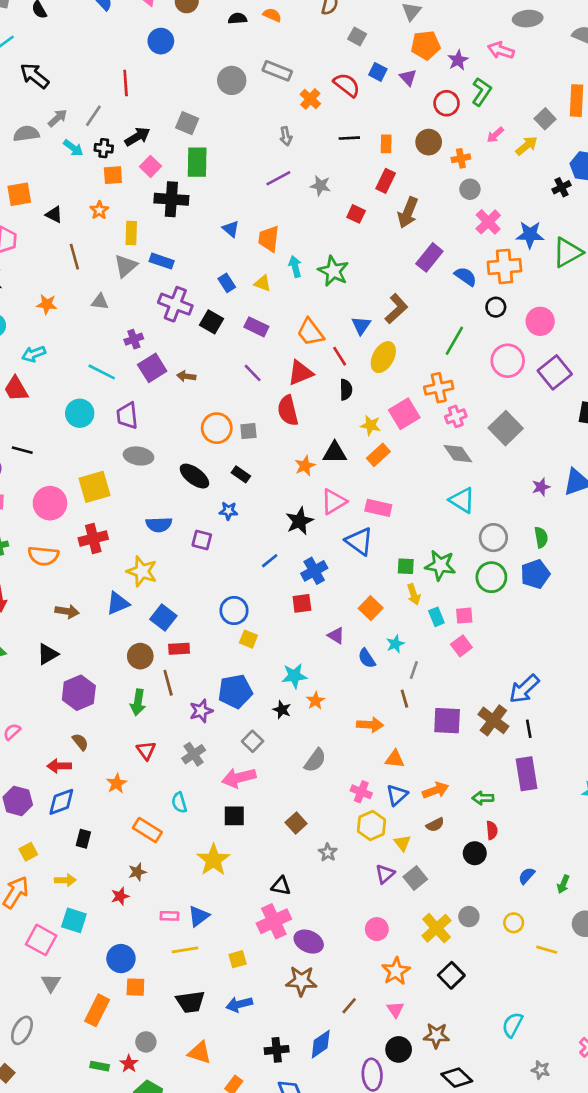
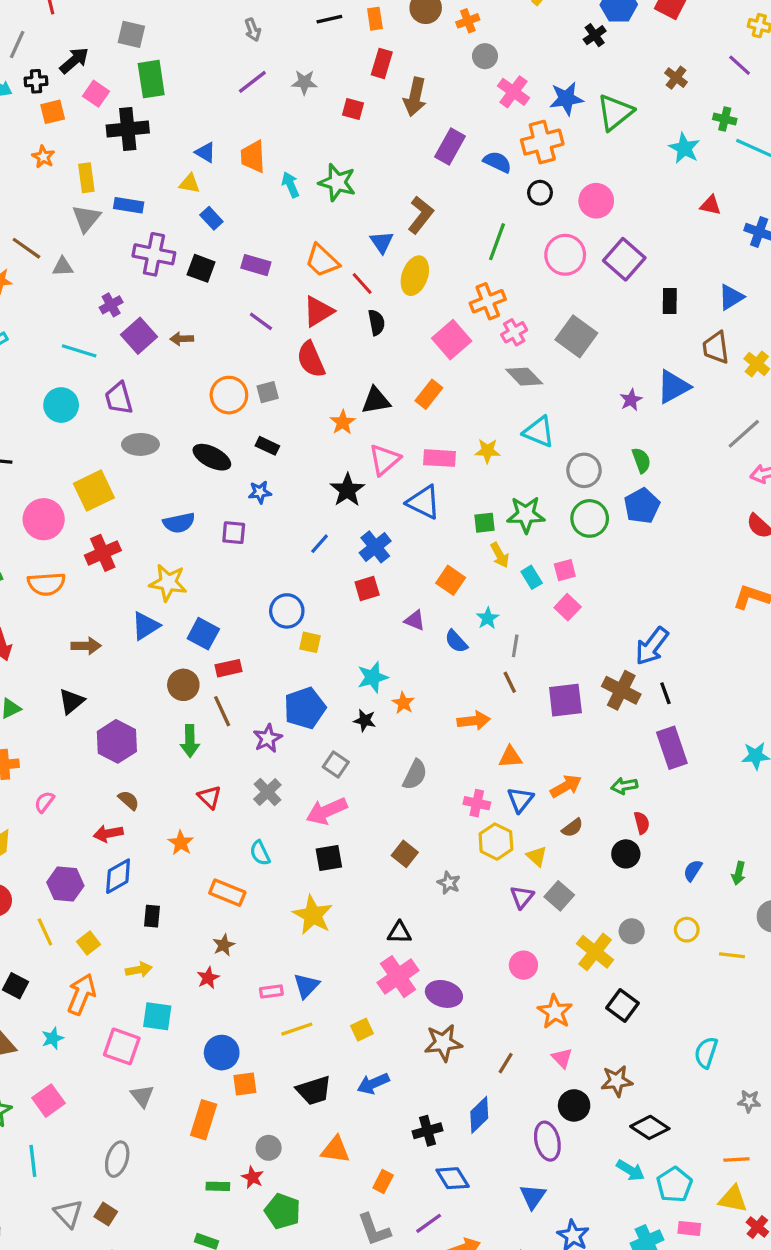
brown line: (74, 257) -> (26, 248), moved, turned -30
yellow triangle: (262, 283) -> (189, 184), moved
yellow star: (371, 425) -> (487, 451), moved

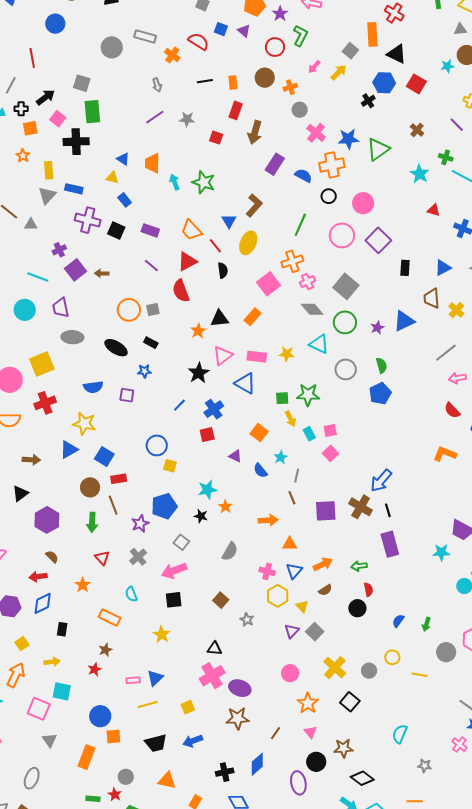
green circle: (590, 518) -> (345, 322), moved
yellow star: (313, 915) -> (162, 635), size x0.7
gray circle: (632, 931) -> (369, 671), moved

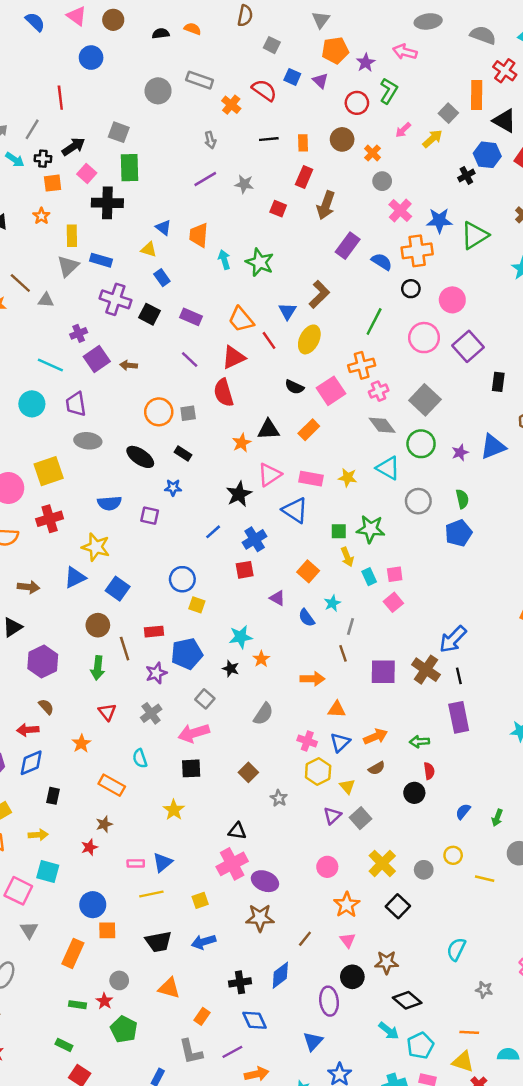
orange cross: (290, 87) -> (373, 153), turned -32
black semicircle: (223, 270) -> (294, 387), moved, turned 119
red rectangle: (119, 479) -> (154, 632), moved

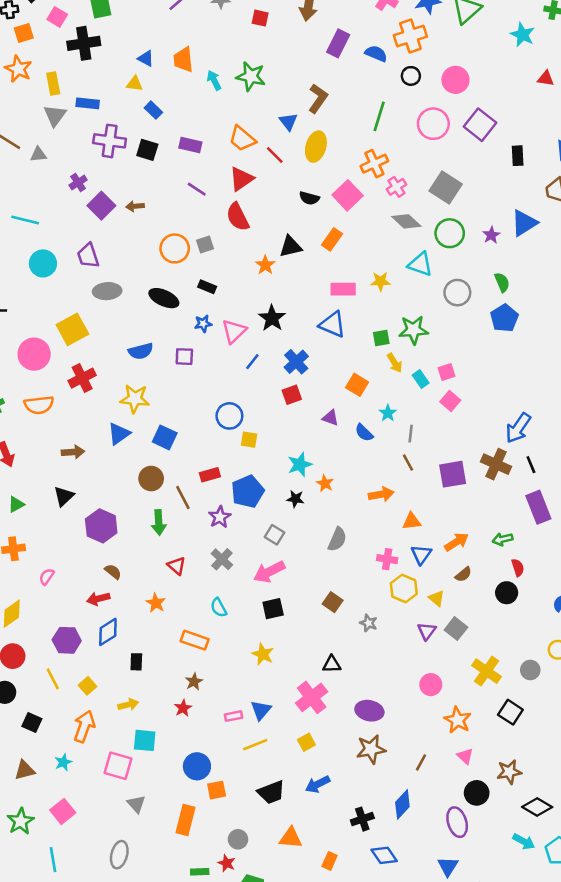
orange star: (41, 216) -> (18, 69), size x1.5
cyan line: (50, 365) -> (25, 220), moved
pink triangle: (270, 475) -> (234, 331), moved
pink cross: (232, 864) -> (312, 697), moved

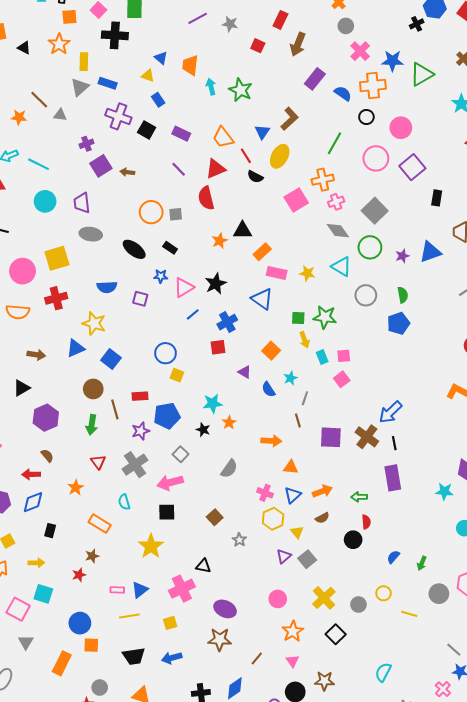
black semicircle: (309, 198) -> (255, 177), moved
orange rectangle: (332, 239) -> (262, 252), moved
gray cross: (222, 559) -> (135, 465), size x1.4
yellow star: (263, 654) -> (151, 546), size x1.4

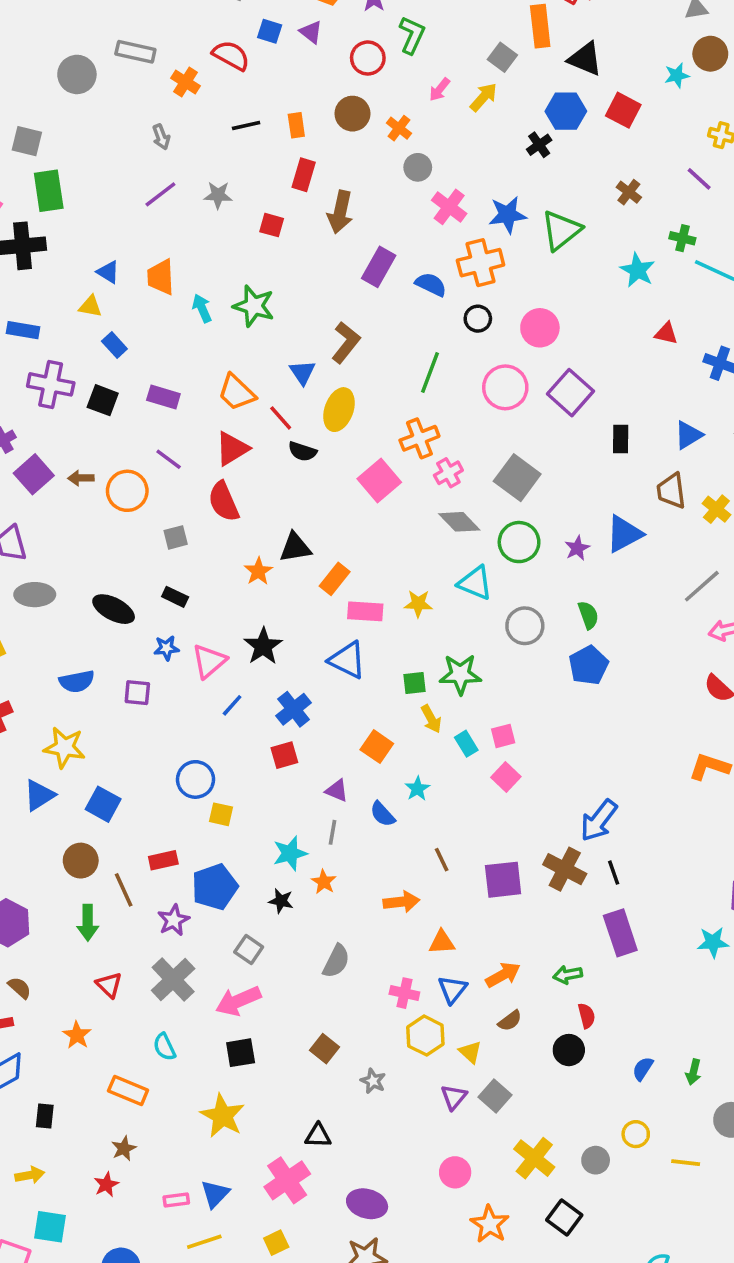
orange circle: (151, 212) -> (127, 491), moved
gray line: (305, 398) -> (333, 832), moved

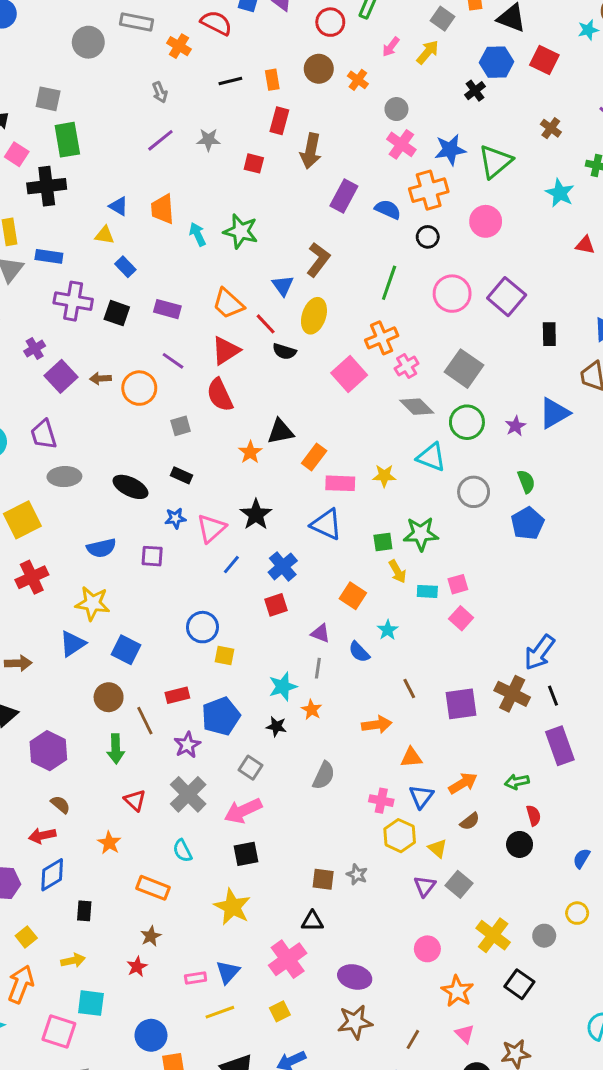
gray circle: (418, 167) -> (396, 109), moved
pink circle: (540, 328) -> (486, 221), moved
cyan rectangle: (466, 744) -> (427, 591), turned -54
brown square: (324, 1049) -> (323, 879), moved, turned -30

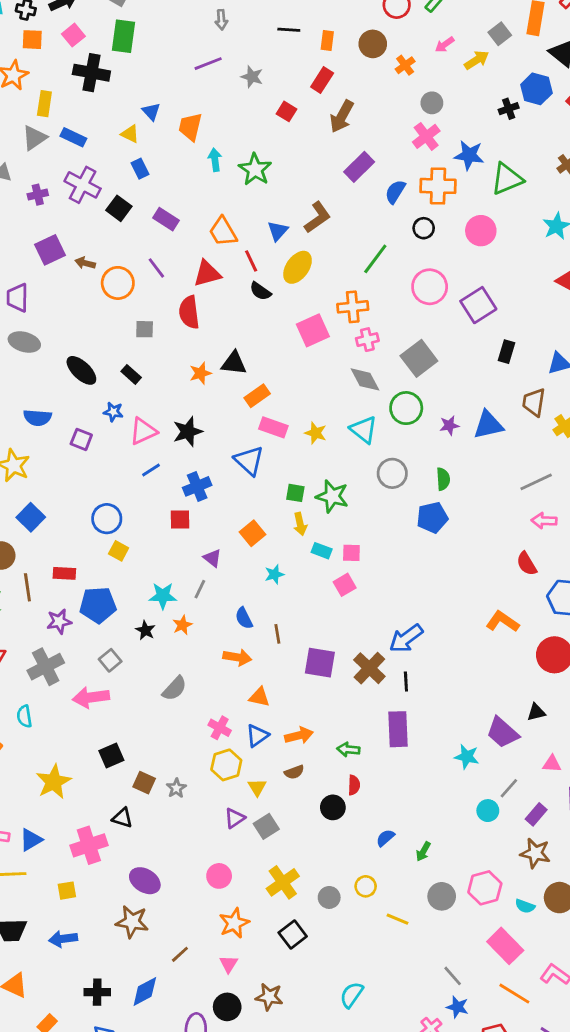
blue semicircle: (388, 209) -> (395, 192), turned -100
purple cross: (35, 349) -> (38, 195), moved
blue semicircle: (359, 652) -> (244, 618), moved
black square: (246, 854) -> (111, 756), moved, turned -30

